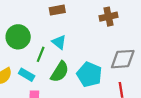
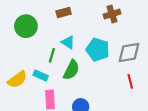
green circle: (18, 37) -> (26, 26), moved
cyan pentagon: (89, 74) -> (98, 50), moved

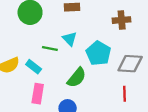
green line: (52, 55) -> (50, 48), turned 72
green semicircle: (71, 70) -> (77, 78), moved

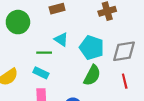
cyan rectangle: (34, 67) -> (41, 73), moved
green semicircle: (77, 78) -> (92, 75), moved

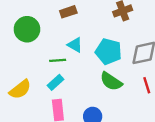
cyan rectangle: (41, 73) -> (56, 82), turned -64
green semicircle: (92, 75) -> (111, 81), turned 100

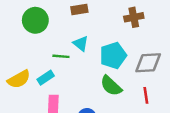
cyan pentagon: (108, 51) -> (113, 56), turned 30
cyan rectangle: (56, 82) -> (46, 78), moved

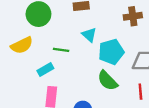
cyan triangle: (81, 44) -> (89, 35), moved
yellow semicircle: (19, 79) -> (22, 45), moved

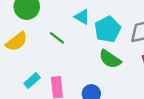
green line: (61, 50) -> (57, 38), turned 42
cyan rectangle: (45, 69) -> (32, 81), moved

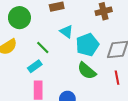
cyan rectangle: (32, 81) -> (35, 66), moved

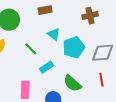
cyan rectangle: (35, 66) -> (47, 67), moved
green semicircle: (87, 71) -> (72, 83), moved

